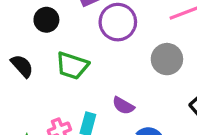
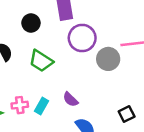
gray circle: (167, 59) -> (108, 59), moved

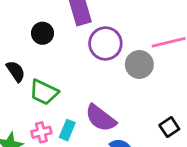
green trapezoid: (41, 61) -> (44, 92), moved
purple semicircle: (70, 99) -> (101, 118), size x1.6

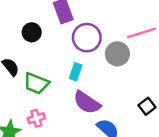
cyan rectangle: (67, 130) -> (76, 72), moved

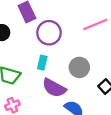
gray circle: (117, 54) -> (79, 67), moved

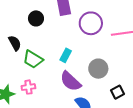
purple circle: (49, 33) -> (91, 23), moved

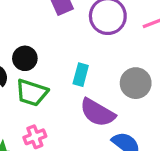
black circle: (36, 18) -> (25, 58), moved

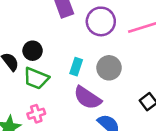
gray circle: (136, 83) -> (109, 68), moved

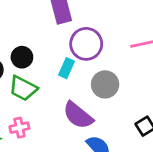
purple circle: (101, 21) -> (86, 44), moved
cyan rectangle: (76, 67) -> (66, 68), moved

